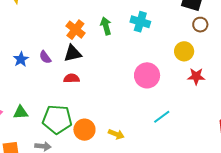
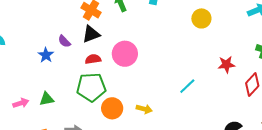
blue star: (21, 59) -> (46, 55), moved
pink circle: (147, 75) -> (125, 54), moved
red star: (196, 76) -> (226, 64), moved
green pentagon: (57, 119) -> (91, 87), moved

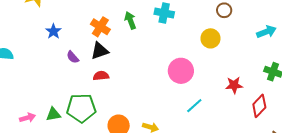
pink circle: (125, 54) -> (181, 71), moved
blue star: (46, 55) -> (53, 31), moved
green pentagon: (91, 87) -> (81, 108), moved

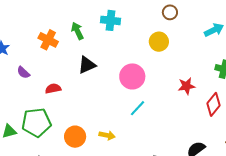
black triangle: (100, 51) -> (87, 65), moved
cyan line: (194, 106) -> (137, 108), moved

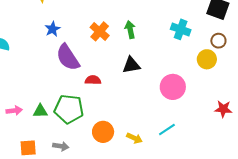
brown circle: (170, 12) -> (218, 41), moved
cyan cross: (110, 20) -> (181, 29), moved
purple semicircle: (23, 72) -> (68, 57), size x2.0
cyan line: (137, 108) -> (167, 130), moved

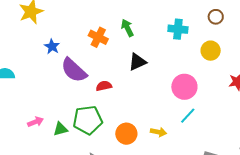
cyan cross: (181, 29) -> (178, 29), moved
yellow circle: (207, 59) -> (211, 51), moved
pink circle: (173, 87) -> (184, 87), moved
pink arrow: (14, 111) -> (35, 122), moved

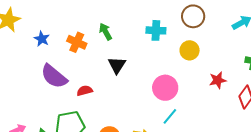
brown circle: (216, 17) -> (193, 16), size x1.5
blue star: (52, 46) -> (42, 39), moved
black triangle: (137, 62) -> (117, 65), turned -30

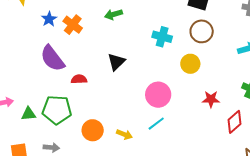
green arrow: (105, 32) -> (114, 14), moved, turned -90
orange cross: (77, 42) -> (73, 25), moved

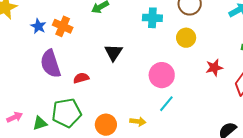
purple semicircle: (52, 58) -> (50, 64), turned 32

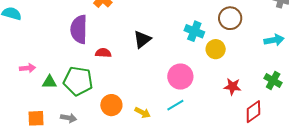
cyan cross: (152, 18) -> (194, 31), moved

